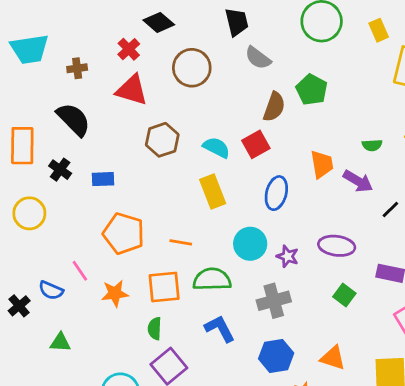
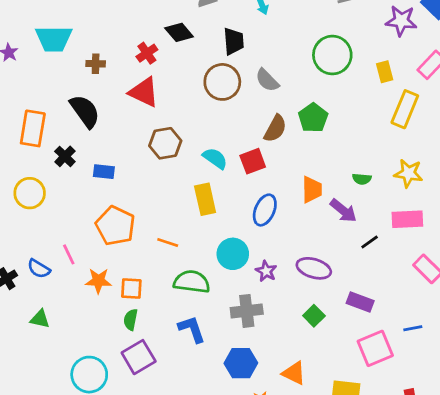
black trapezoid: (237, 22) -> (234, 41), moved
brown circle: (192, 68) -> (222, 82), moved
orange square: (164, 287) -> (131, 289), moved, size x0.7

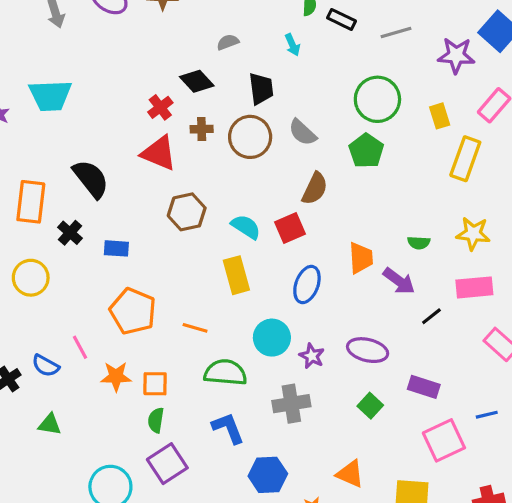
brown cross: (96, 64) -> (202, 129), moved
green pentagon: (313, 118) -> (366, 151), moved
blue hexagon: (241, 363) -> (268, 475), moved

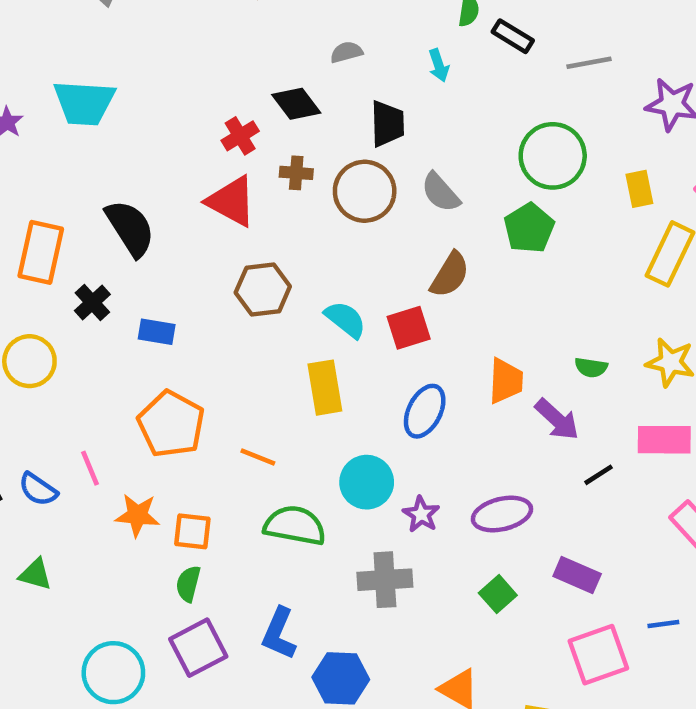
purple ellipse: (368, 350) -> (502, 514), turned -33
blue L-shape: (228, 428) -> (279, 633), moved, turned -141

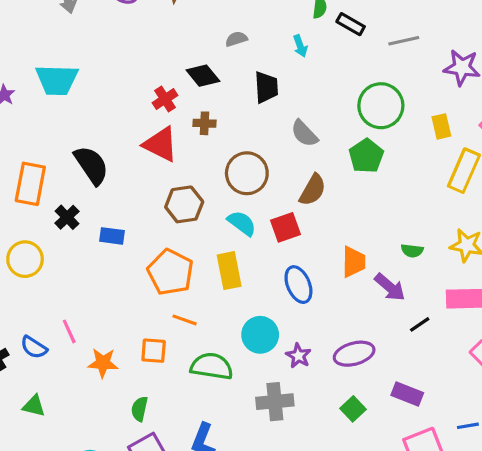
brown circle: (365, 191) -> (247, 173), moved
blue ellipse: (425, 411) -> (298, 285), turned -48
orange pentagon: (171, 424) -> (170, 272), moved
orange square: (192, 531) -> (154, 351), moved

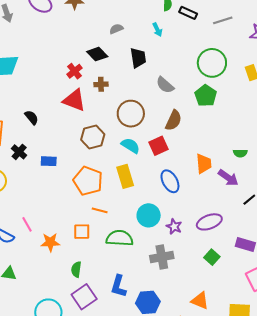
black semicircle: (91, 165) -> (32, 117), size x0.6

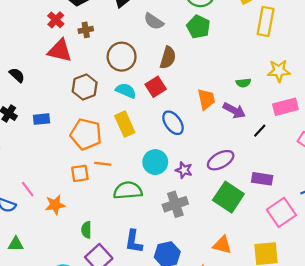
orange square: (82, 232) -> (80, 173), moved
green square: (212, 257) -> (228, 197), size x1.8

